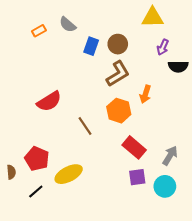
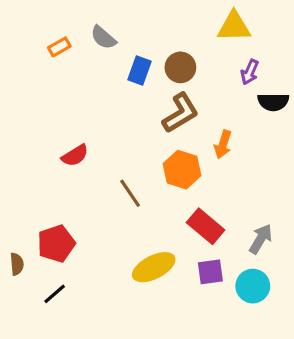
red semicircle: (49, 101) -> (75, 155), size x0.7
red pentagon: (37, 159) -> (56, 244), turned 30
yellow ellipse: (69, 174) -> (154, 267), moved

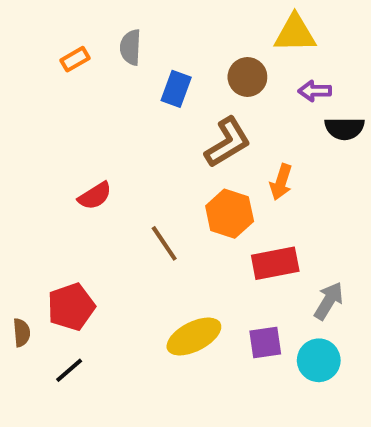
gray semicircle: (103, 38) -> (131, 47), turned 52
brown circle: (180, 67) -> (247, 77), moved
purple arrow: (250, 72) -> (315, 91), turned 65
red rectangle: (206, 226) -> (275, 263), moved, turned -51

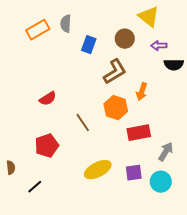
yellow triangle: (295, 33) -> (149, 17), turned 40
orange rectangle: (75, 59) -> (38, 30), size x1.6
red pentagon: (71, 307) -> (47, 146), moved

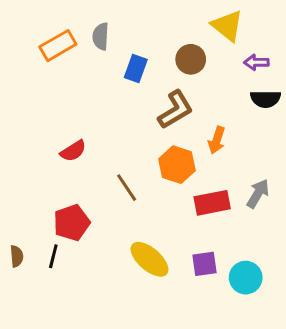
purple arrow: (159, 46) -> (256, 62), moved
gray arrow: (166, 152) -> (258, 194), moved
yellow ellipse: (98, 170) -> (149, 259), turned 68
black line: (35, 187) -> (53, 256), moved, turned -35

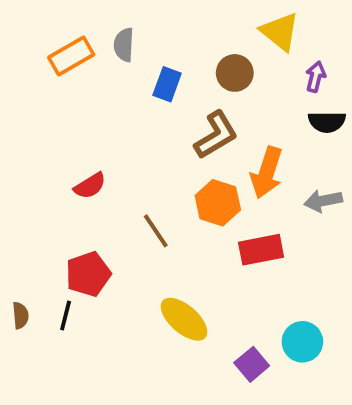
purple arrow: (256, 62) -> (316, 77), turned 105
orange arrow: (217, 140) -> (267, 173), size x1.5
gray arrow: (258, 194) -> (323, 201), moved, turned -132
purple square: (204, 264) -> (252, 364), moved, turned -32

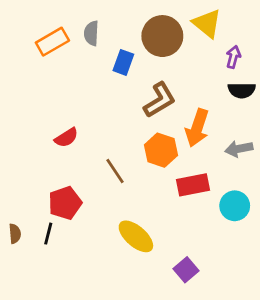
brown circle: (235, 73) -> (162, 36), moved, size x1.5
cyan circle: (302, 342) -> (235, 206), moved

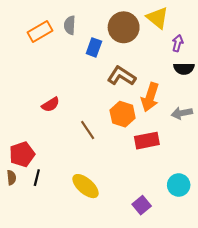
brown L-shape: (160, 100) -> (121, 76), turned -116
red pentagon: (65, 203) -> (22, 154), moved
cyan circle: (235, 206) -> (179, 185), moved
yellow ellipse: (136, 236) -> (86, 186), moved

